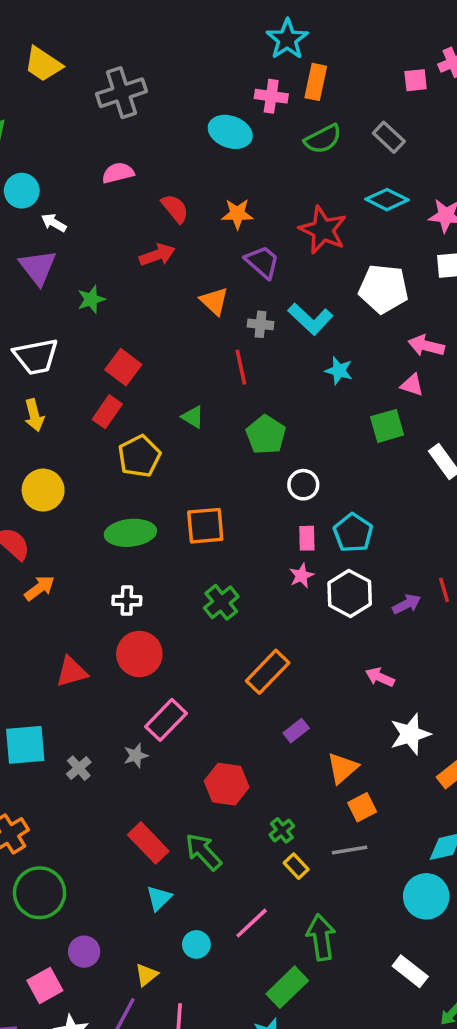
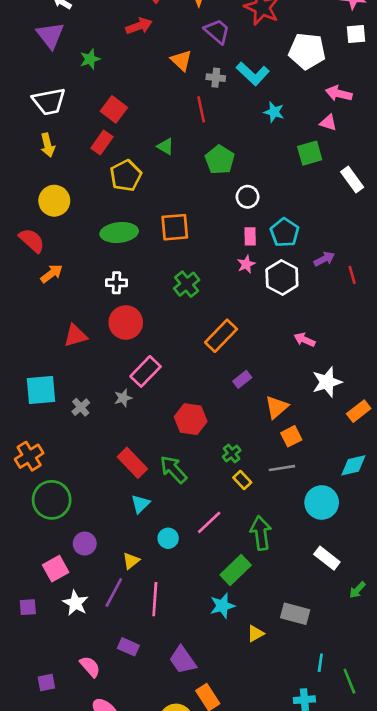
purple arrow: (407, 604) -> (324, 259), moved
cyan circle: (426, 896) -> (322, 502), moved

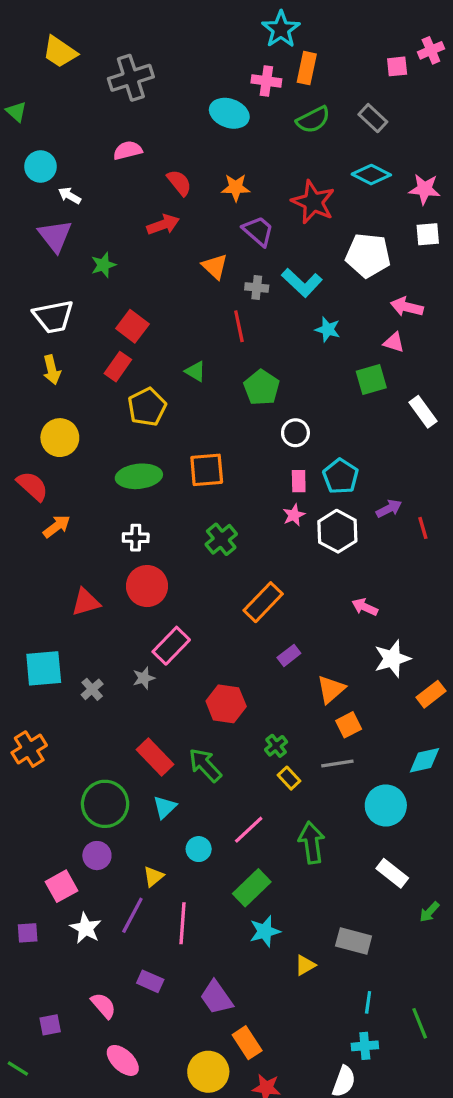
green circle: (52, 500) -> (105, 804), moved
green rectangle: (236, 570) -> (252, 888), moved
cyan line: (320, 663) -> (368, 1002), moved

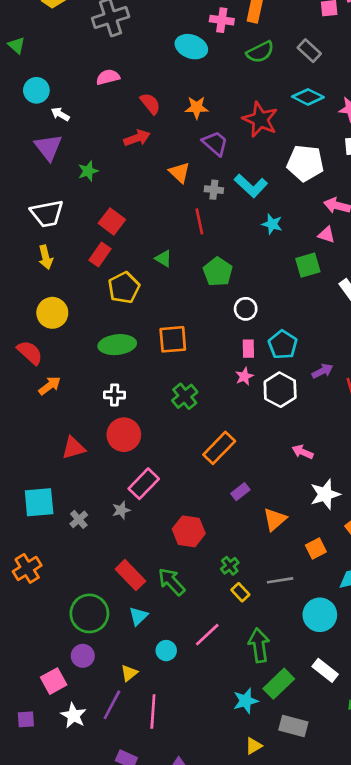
orange square: (349, 725) -> (316, 549), moved
green rectangle: (252, 888) -> (279, 684), moved
cyan star: (265, 931) -> (246, 701), moved

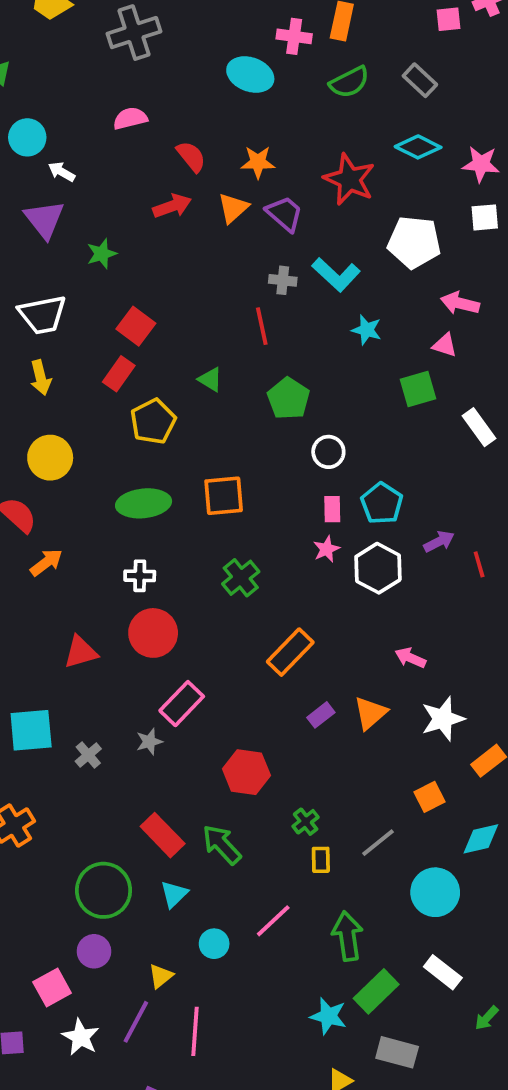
orange triangle: (179, 172) -> (233, 208), moved, turned 35
orange triangle: (275, 519) -> (370, 713), moved
gray line: (280, 580) -> (378, 843), turned -30
yellow rectangle: (240, 592) -> (321, 860), turned 42
cyan star: (246, 701) -> (328, 1016), turned 30

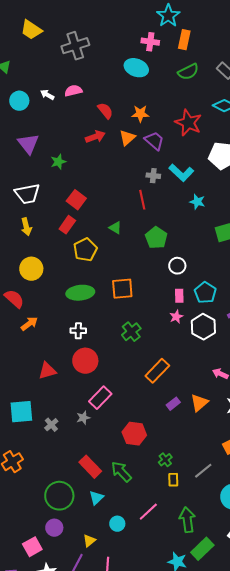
pink cross: (294, 36) -> (150, 42), moved
white arrow: (62, 172) -> (47, 95), moved

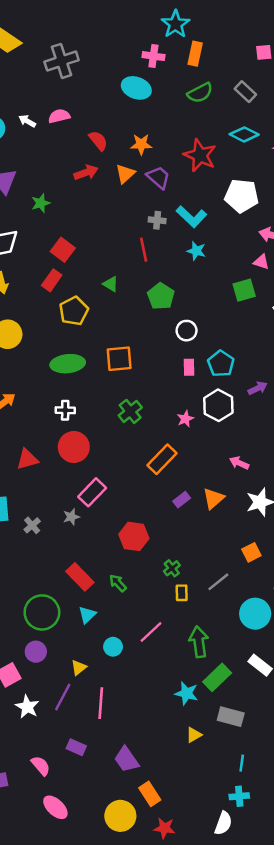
cyan star: (197, 202) -> (196, 251), moved
pink star: (176, 317) -> (185, 419), moved
green arrow: (121, 472) -> (118, 583), size x0.7

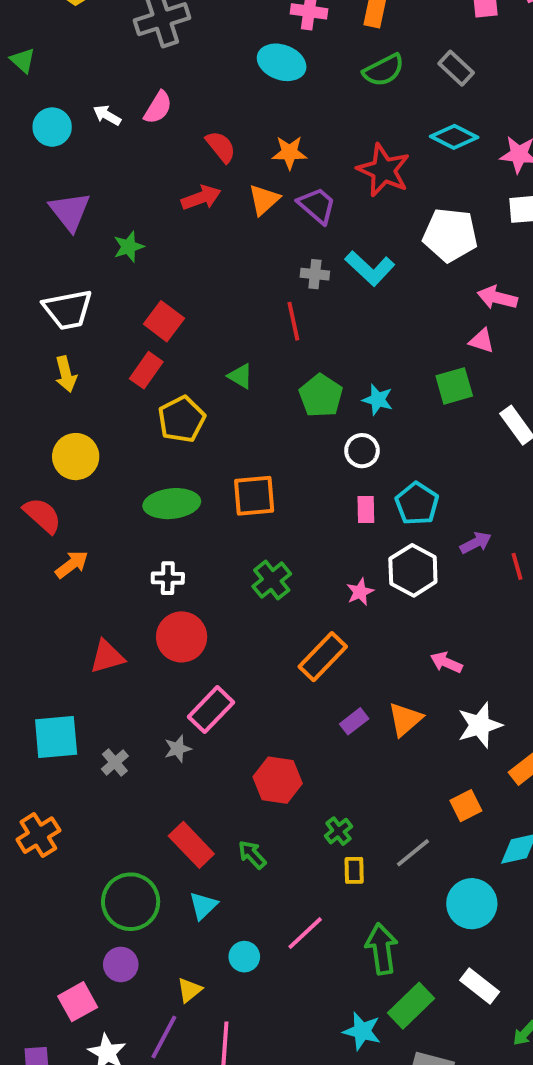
pink semicircle: (59, 116) -> (158, 107), turned 135
cyan star: (196, 251) -> (378, 400), moved

